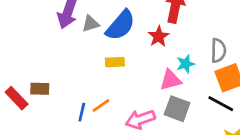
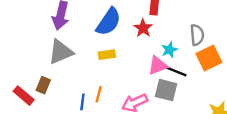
gray triangle: (91, 24) -> (61, 52), moved, size x1.6
brown rectangle: (40, 89) -> (43, 85), turned -63
black line: (221, 104) -> (175, 71), moved
orange line: (101, 105) -> (99, 94), turned -35

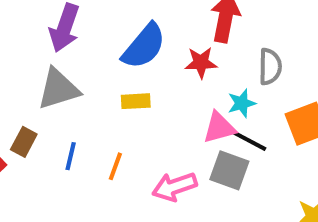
red star: (143, 28) -> (201, 63), turned 30
gray semicircle: (197, 35) -> (270, 67), moved
blue line: (82, 102) -> (71, 156), moved

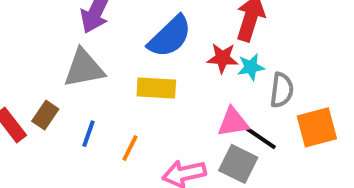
gray semicircle: (270, 67) -> (282, 90), moved
yellow rectangle: (136, 101) -> (156, 88), size x1.4
cyan star: (242, 103) -> (251, 67), moved

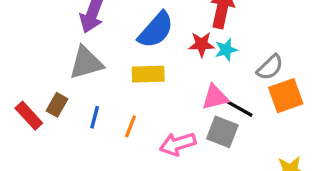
gray semicircle: (282, 90) -> (270, 67), moved, turned 44

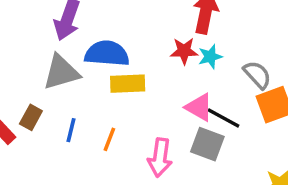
blue semicircle: (156, 30) -> (107, 54), moved, turned -126
gray semicircle: (270, 67) -> (257, 75), turned -88
pink triangle: (215, 97) -> (199, 107), turned 44
pink arrow: (178, 144) -> (160, 158), turned -64

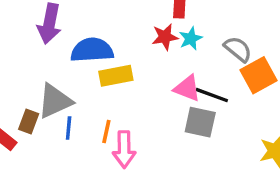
gray triangle: (61, 72) -> (55, 101), moved
pink arrow: (160, 158) -> (124, 149), moved

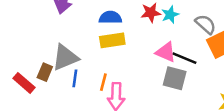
blue semicircle: (92, 50) -> (110, 18), moved, size x0.7

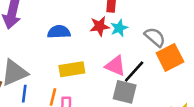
yellow rectangle: (112, 40) -> (72, 69), moved
black line: (184, 58) -> (134, 72), turned -70

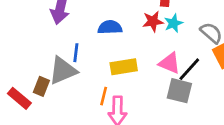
blue line: (24, 94) -> (76, 53), moved

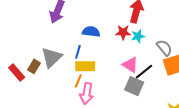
blue line: (76, 53) -> (78, 52), moved
yellow rectangle: (124, 67) -> (85, 66), moved
gray triangle: (63, 70) -> (52, 57), turned -30

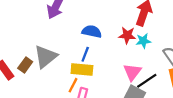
blue line: (78, 52) -> (85, 54), moved
pink triangle: (130, 65) -> (132, 72), turned 30

